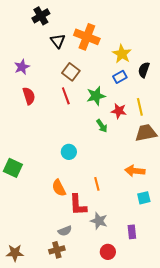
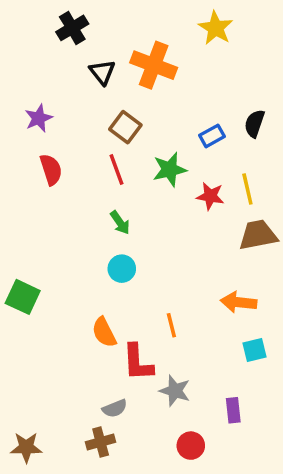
yellow star: (122, 54) -> (216, 28), moved
green arrow: (102, 126) -> (120, 223), moved

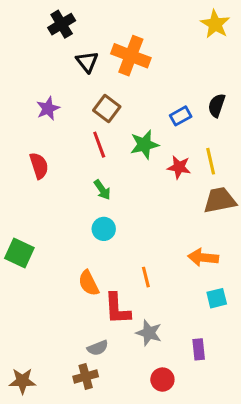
yellow star: (216, 28) -> (215, 24), moved
purple star: (39, 118) -> (48, 108), moved
red semicircle: (51, 170) -> (39, 166), moved

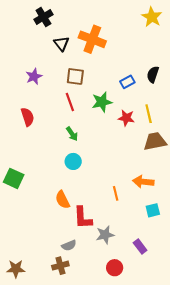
brown square: (107, 108) -> (75, 76), turned -30
orange line: (146, 277) -> (116, 193), moved
gray star: (149, 333) -> (105, 235), turned -30
purple rectangle: (199, 349) -> (140, 246), turned -32

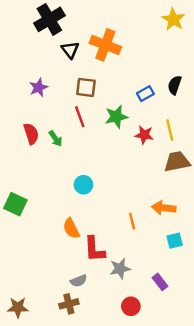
black cross: (43, 17) -> (49, 19), size x1.4
green arrow: (72, 134) -> (56, 139), moved

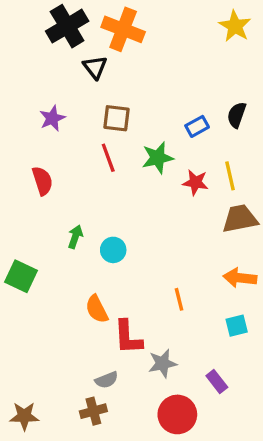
orange cross: (105, 45) -> (123, 29), moved
green arrow: (56, 139) -> (75, 237), moved, turned -126
orange arrow: (164, 208) -> (240, 278), moved
red circle: (131, 306) -> (177, 414), size x1.5

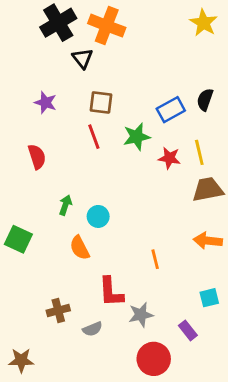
purple star: (52, 118) -> (45, 103), turned -30
blue rectangle: (197, 126) -> (171, 110), size x1.4
orange semicircle: (97, 309) -> (80, 248), moved
cyan square: (237, 326) -> (209, 298), moved
brown cross: (93, 411) -> (58, 310), moved

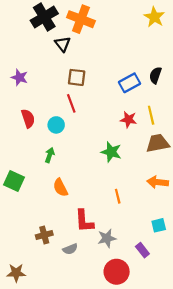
purple star: (45, 103) -> (19, 77), moved
green star: (137, 137) -> (111, 152), moved, turned 30
cyan circle: (98, 216) -> (56, 125), moved

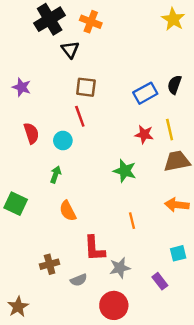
orange cross: (81, 19) -> (91, 22), size x0.7
red circle: (117, 272) -> (114, 305), moved
brown star: (16, 273) -> (18, 307), turned -30

